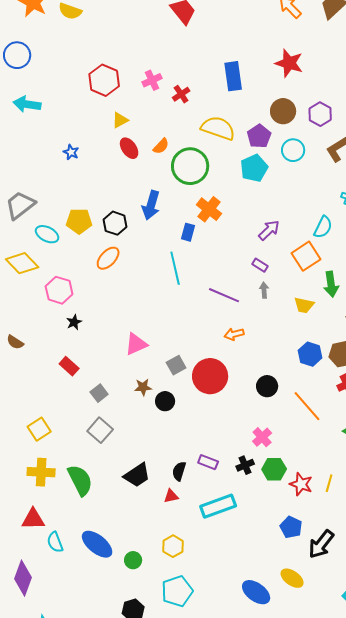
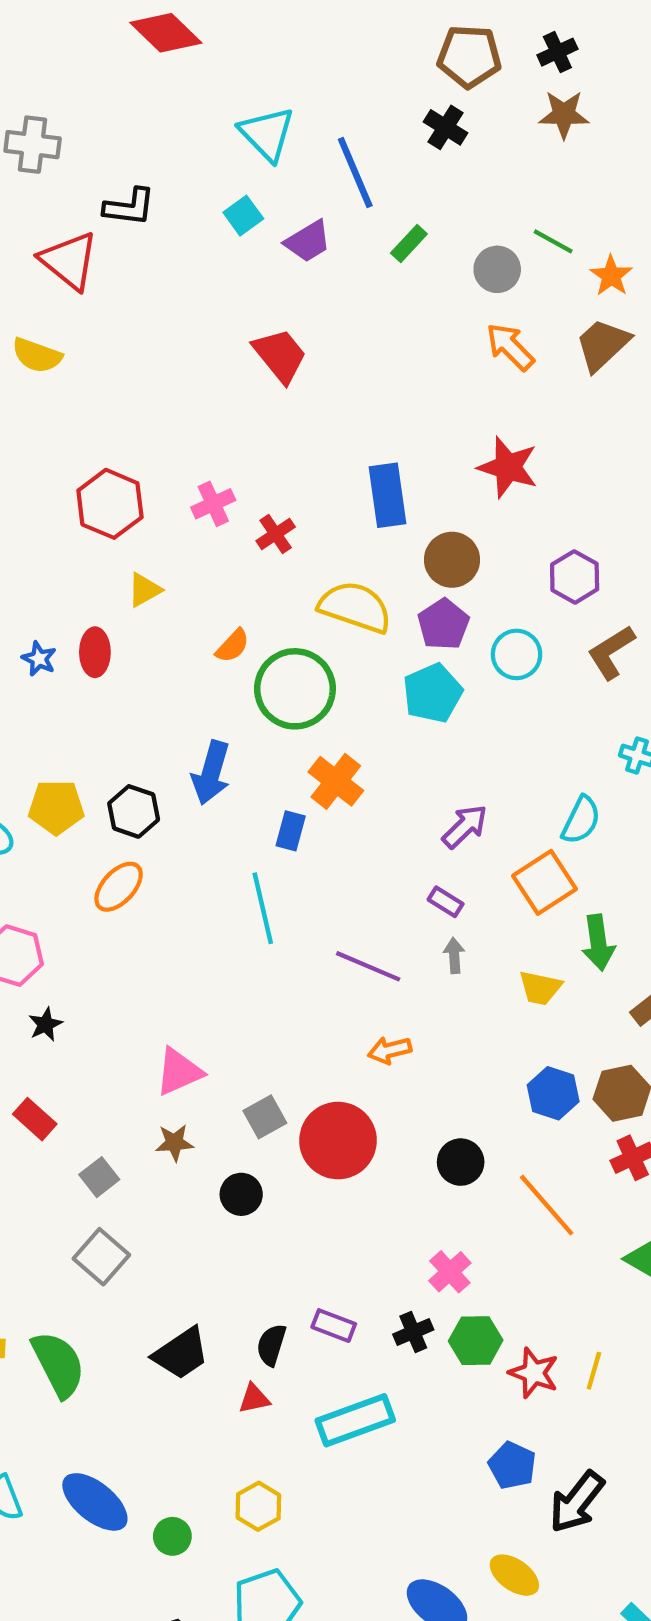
brown circle: (283, 111) -> (452, 560), moved
red ellipse: (129, 148) -> (95, 652), moved, turned 35
brown star: (143, 387) -> (175, 1143), moved

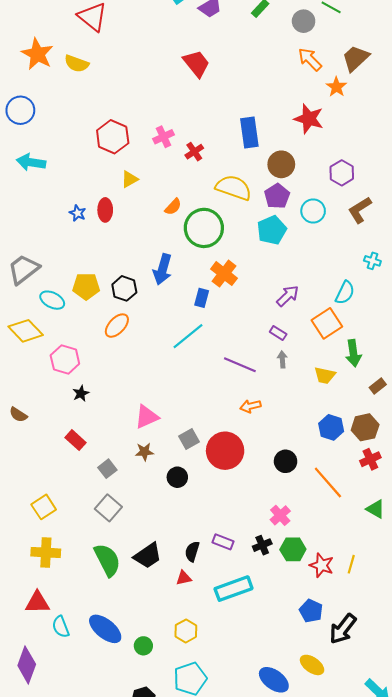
orange star: (611, 276) -> (336, 87), moved
cyan line: (263, 908) -> (188, 336), turned 64
green semicircle: (58, 1364) -> (107, 560), moved

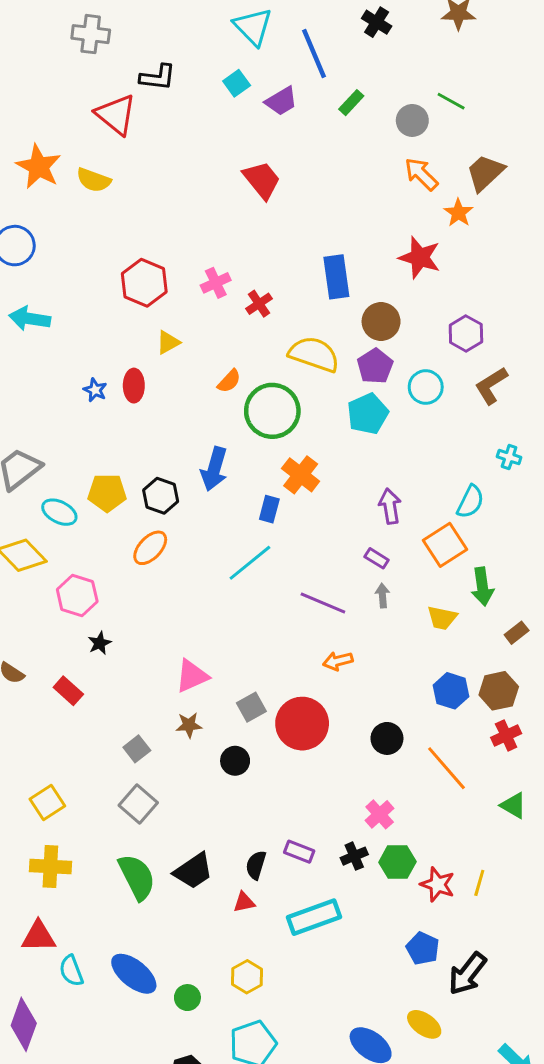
purple arrow: (288, 296) -> (390, 506), turned -55
red rectangle: (76, 440) -> (68, 691), moved

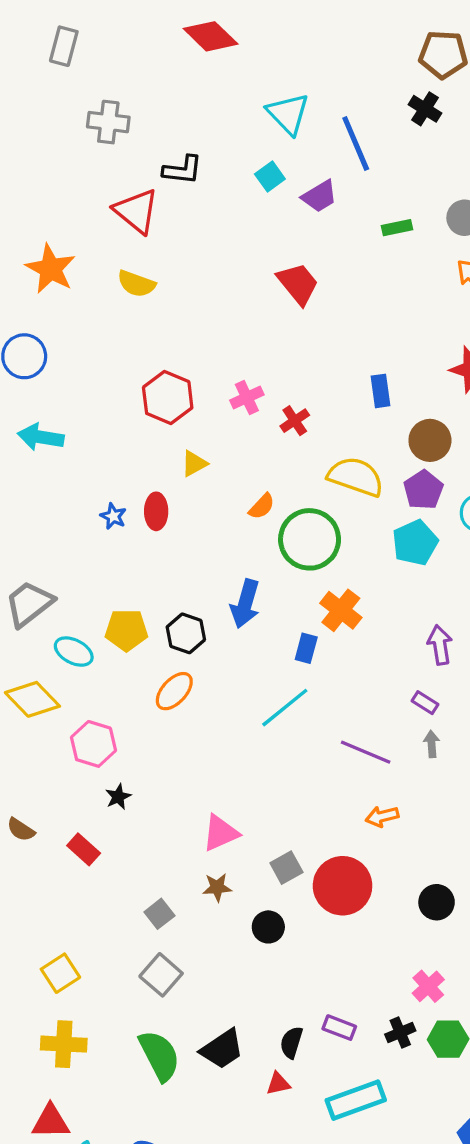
green rectangle: (351, 103) -> (397, 228), moved, turned 35
yellow semicircle: (94, 180) -> (136, 284), moved
blue rectangle: (336, 277) -> (380, 391), size x0.7

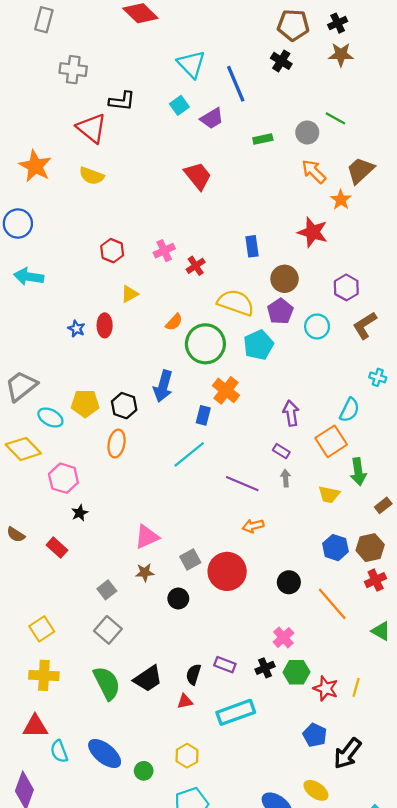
red hexagon: (168, 398) -> (112, 251), size x0.7
cyan pentagon: (415, 543) -> (259, 345), moved
orange ellipse: (174, 691) -> (117, 444), turned -32

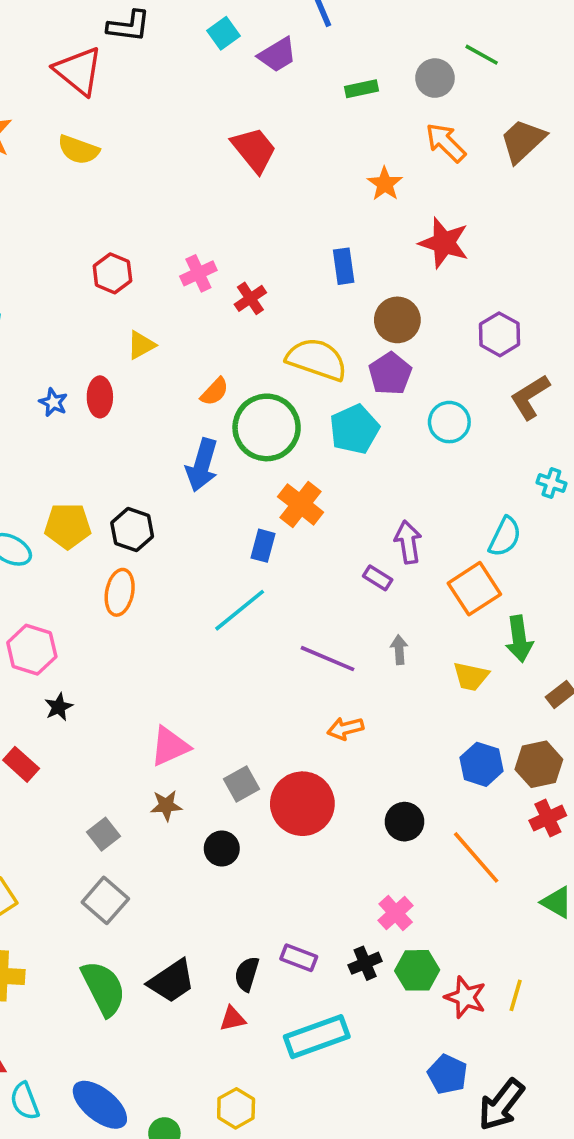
orange star: (341, 200) -> (385, 184), moved
cyan circle: (317, 326) -> (449, 422), moved
blue arrow: (163, 386) -> (202, 465), moved
purple rectangle: (281, 451) -> (378, 578), moved

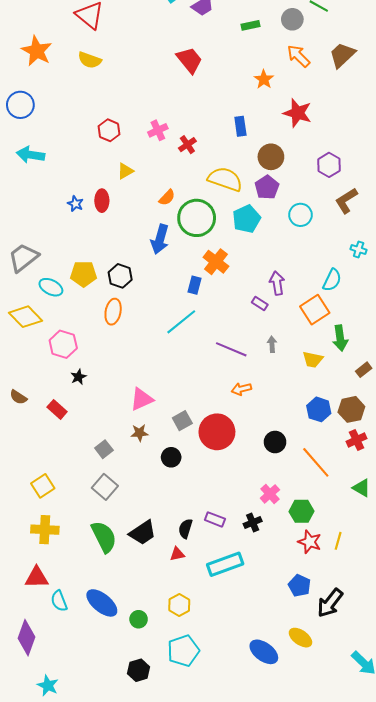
green hexagon: (417, 970) -> (302, 511), moved

